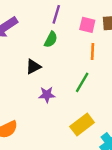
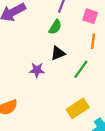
black triangle: (33, 67) -> (58, 53), moved
purple star: (47, 95) -> (37, 70), moved

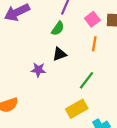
pink square: (90, 16) -> (92, 19), turned 32
green line: (81, 69) -> (87, 80), moved

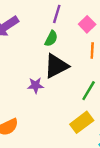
black triangle: (59, 54) -> (56, 66), size x1.6

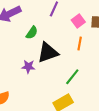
green semicircle: (51, 39) -> (32, 33), moved

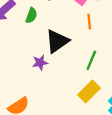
green semicircle: (32, 33) -> (31, 15), moved

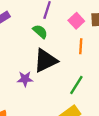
green semicircle: (31, 15) -> (40, 31), moved, turned -77

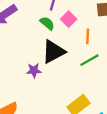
pink square: (76, 21) -> (69, 19), moved
green line: (76, 85) -> (89, 60), moved, turned 30

